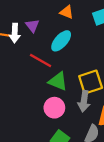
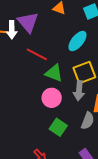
purple triangle: (32, 26) -> (28, 22), size x1.6
cyan ellipse: (61, 41) -> (77, 41), moved

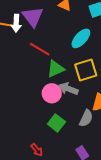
green triangle: (54, 73) -> (56, 69), turned -48
gray arrow: (79, 91) -> (68, 89), moved, turned 102

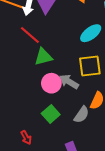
red line: (40, 49) -> (30, 35), moved
green triangle: (56, 69) -> (43, 57), moved

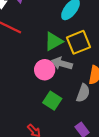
green triangle: (43, 57) -> (54, 41), moved

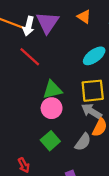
green triangle: (54, 41) -> (52, 90), moved
gray arrow: (62, 63) -> (92, 111), moved

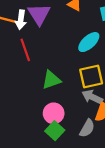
red line: (30, 57) -> (25, 50), turned 35
pink circle: (52, 108) -> (54, 113), moved

